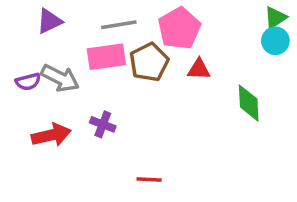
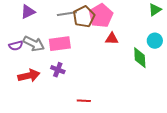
cyan circle: (275, 41) -> (155, 41), moved
pink rectangle: (106, 57) -> (60, 44), moved
brown pentagon: (149, 62) -> (84, 17), moved

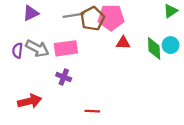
pink pentagon: (101, 16) -> (111, 17), turned 30
purple semicircle: (16, 46) -> (17, 51), turned 112
green diamond: (140, 58) -> (154, 48), moved
red arrow: (29, 76) -> (30, 101), moved

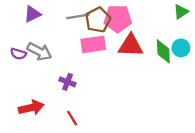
red triangle: (123, 43) -> (131, 46), size x1.6
pink rectangle: (66, 48) -> (93, 44), moved
purple semicircle: (17, 51) -> (18, 54), turned -80
red line: (92, 111) -> (72, 118), moved, turned 56

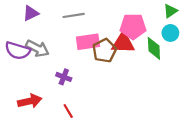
pink pentagon: (118, 19) -> (133, 26), moved
brown pentagon: (98, 20) -> (104, 51), moved
cyan circle: (181, 48) -> (170, 33), moved
purple semicircle: (18, 54) -> (18, 51), size x1.6

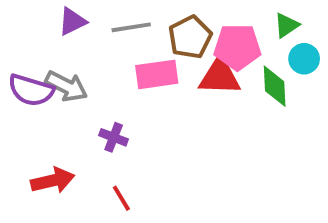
green triangle: (170, 11) -> (286, 25), moved
purple triangle: (31, 13) -> (72, 21), moved
brown pentagon: (104, 51) -> (190, 37), moved

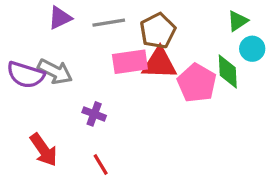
pink pentagon: (237, 47) -> (197, 83), moved, turned 30
red triangle: (220, 76) -> (159, 63), moved
red arrow: (53, 181) -> (44, 150), turned 68

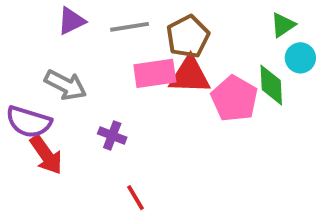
purple semicircle: (26, 75) -> (29, 122), moved
red arrow: (44, 150) -> (46, 155), moved
red line: (101, 164) -> (135, 198), moved

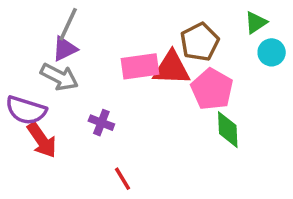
purple triangle: (71, 21) -> (65, 49), moved
gray line: (130, 27) -> (68, 24), moved, turned -56
brown pentagon: (188, 37) -> (200, 42), moved
green diamond: (271, 85) -> (228, 130), moved

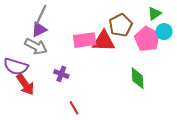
pink pentagon: (212, 89) -> (147, 39), moved

